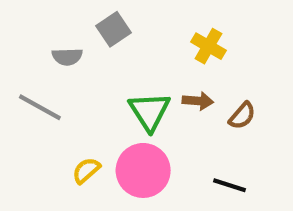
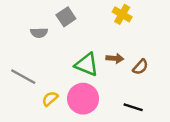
yellow cross: (208, 46) -> (122, 14), moved
gray line: (40, 107) -> (23, 77), moved
green triangle: (149, 111) -> (87, 64), turned -35

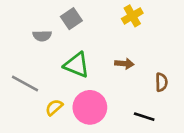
yellow cross: (122, 14) -> (132, 16), turned 30
green triangle: (87, 64) -> (77, 65), moved
brown semicircle: (140, 67) -> (161, 82), moved, turned -42

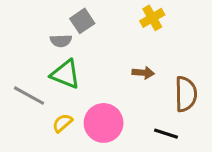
gray semicircle: (42, 36) -> (61, 41), moved
green triangle: (77, 65) -> (65, 74), moved
brown semicircle: (161, 82) -> (186, 94), size x1.6

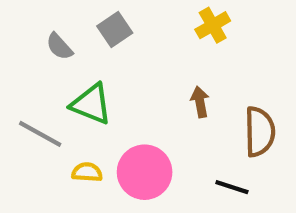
gray semicircle: (61, 41) -> (59, 47), moved, turned 50
brown arrow: (143, 73) -> (200, 102), turned -105
yellow semicircle: (62, 123) -> (87, 172), turned 45

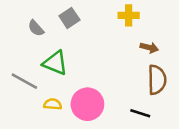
yellow cross: (213, 25) -> (129, 15), turned 30
brown arrow: (200, 102) -> (149, 48), moved, turned 114

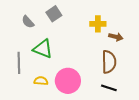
yellow cross: (129, 15) -> (98, 24), moved
brown semicircle: (157, 80) -> (109, 62), moved
gray line: (24, 81) -> (19, 63), turned 60

